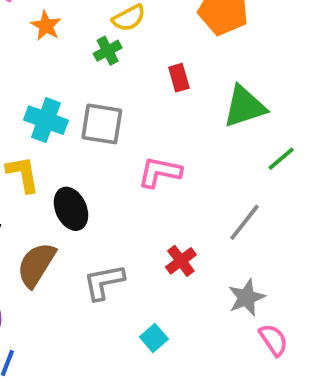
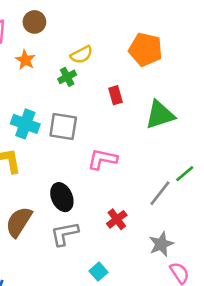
green line: (281, 159) -> (185, 174), moved
black ellipse: (71, 209) -> (62, 197), moved

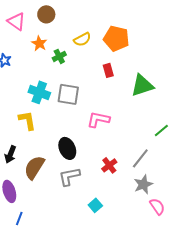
orange pentagon: (146, 49) -> (116, 38), moved
green cross: (67, 77) -> (59, 56), moved
gray line: (160, 193) -> (140, 158), moved

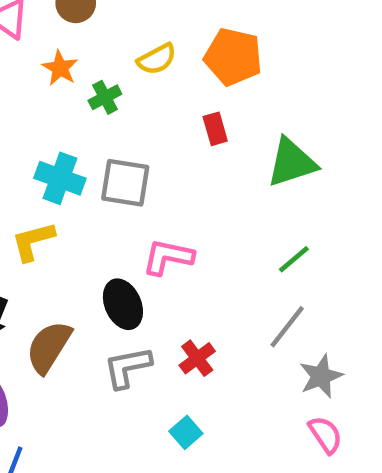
pink L-shape: (98, 119) -> (168, 257), moved
yellow L-shape: (27, 120) -> (33, 241), turned -95
green line: (161, 130) -> (294, 259), moved
red cross: (109, 165) -> (197, 358), moved
gray star: (143, 184) -> (321, 376), moved

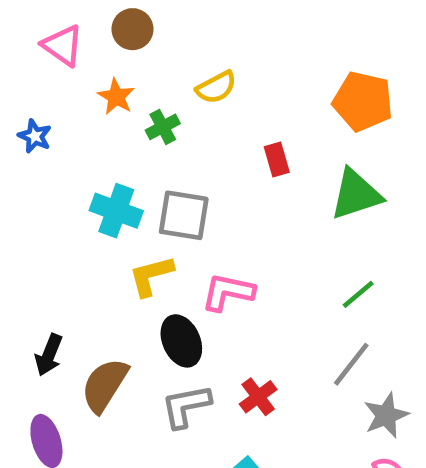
orange pentagon: (233, 57) -> (363, 101), moved
yellow L-shape: (33, 241) -> (151, 276), moved

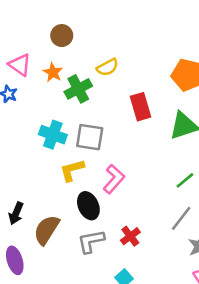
pink triangle: (63, 45) -> (20, 65), moved
green cross: (163, 127) -> (78, 89), size x1.5
red rectangle: (277, 159) -> (140, 107), size x1.5
pink L-shape: (228, 292) -> (114, 179), turned 120

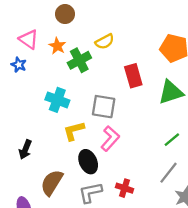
gray square: (90, 137) -> (104, 107), moved
black arrow: (16, 213) -> (25, 150), moved
red cross: (130, 236) -> (124, 188), turned -35

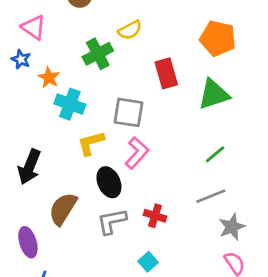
orange star: (57, 46) -> (49, 78), moved
black arrow: (25, 150) -> (29, 167), size x1.4
gray line: (169, 173) -> (211, 196), turned 30

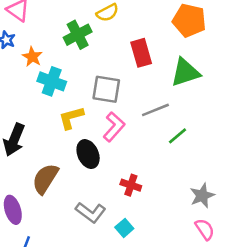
green line: (215, 154) -> (178, 136), moved
gray line: (211, 196) -> (155, 110), moved
gray L-shape: (112, 221) -> (91, 212), moved, turned -132

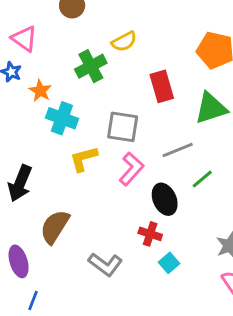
black ellipse: (88, 154) -> (165, 199), moved
cyan square: (124, 228) -> (169, 263), moved

